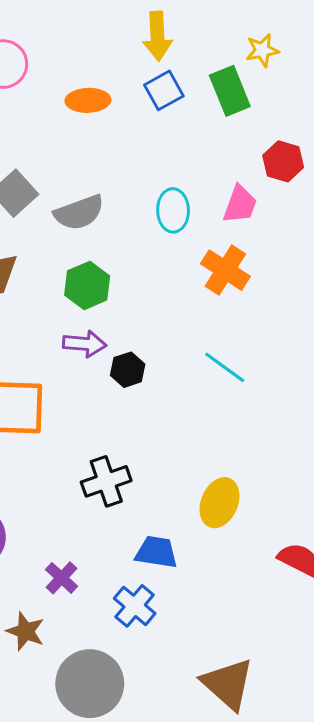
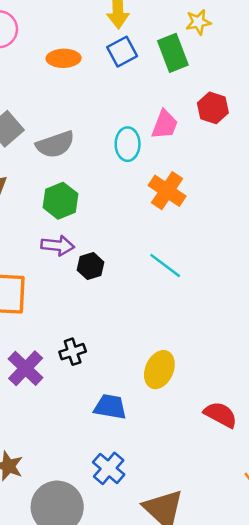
pink trapezoid: (240, 204) -> (165, 125), moved
black cross: (106, 481) -> (73, 352), size x0.7
purple cross: (62, 578) -> (26, 368), moved, size x1.4
blue cross: (135, 606) -> (109, 468), moved

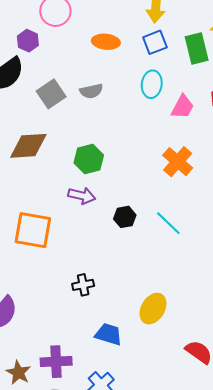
gray semicircle: (55, 144) -> (91, 91), moved, size x0.7
cyan ellipse: (128, 144) -> (152, 84), moved
black hexagon: (91, 266) -> (125, 217), moved
purple cross: (26, 368) -> (56, 362), moved, turned 36

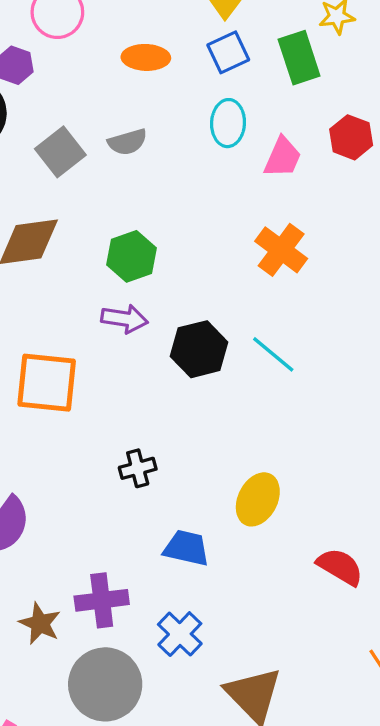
black hexagon: (125, 217) -> (199, 349), size x1.5

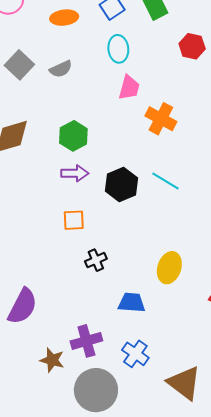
gray square: (60, 152) -> (19, 65), moved
pink trapezoid: (283, 157) -> (129, 88), moved
orange square: (47, 383) -> (74, 220), moved, size x0.6

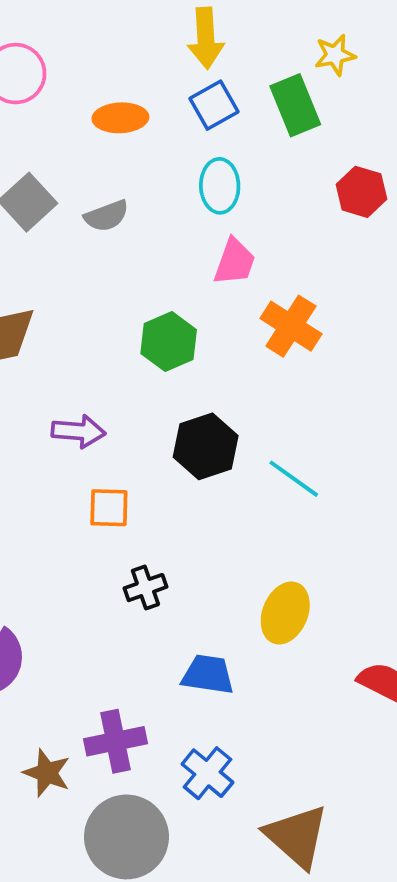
green hexagon: (73, 136) -> (169, 342), moved
purple arrow: (75, 173) -> (78, 431), moved
cyan line: (166, 181) -> (294, 479), moved

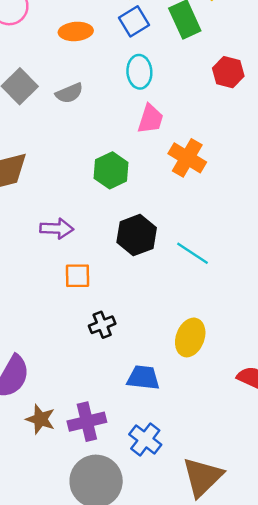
brown star: (47, 773) -> (40, 419), moved
brown triangle: (297, 836) -> (202, 477), turned 36

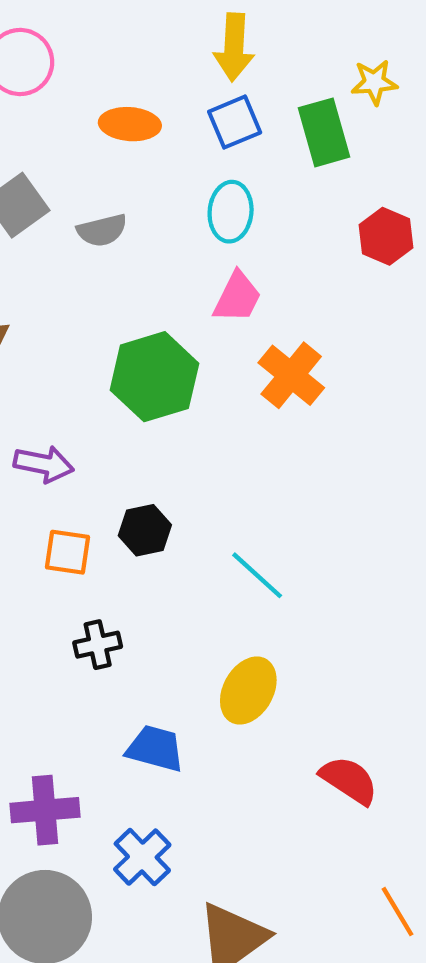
green hexagon: (111, 170) -> (154, 377), size x1.4
black hexagon: (137, 235) -> (145, 530), moved, size x0.7
cyan line: (193, 253) -> (257, 575), moved

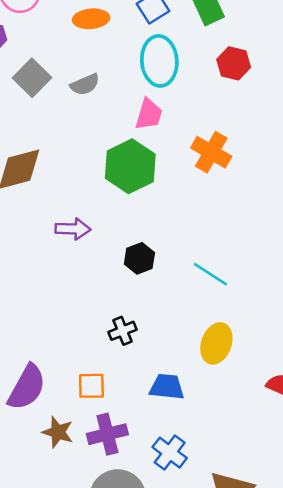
cyan ellipse: (231, 212) -> (159, 61), size x1.4
red hexagon: (386, 236) -> (234, 63), moved
pink trapezoid: (237, 297) -> (149, 114), moved
orange square: (68, 552) -> (91, 386), moved

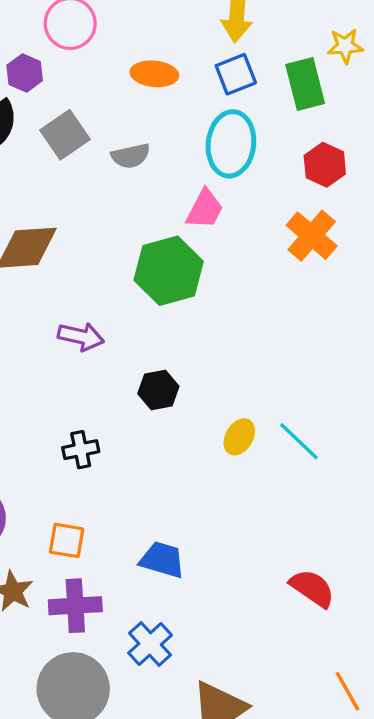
orange cross: (211, 152) -> (312, 236), moved
cyan line: (210, 274) -> (299, 441), moved
black cross: (123, 331) -> (81, 450), moved
yellow ellipse: (216, 343) -> (239, 437), moved, size x0.7

